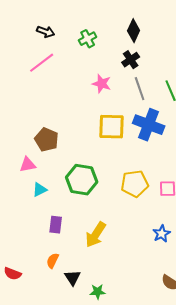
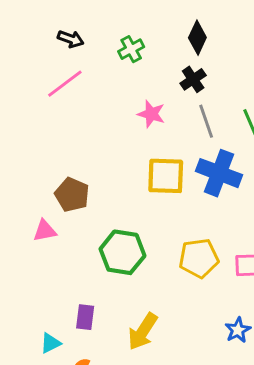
cyan triangle: (40, 190) -> (50, 343), moved

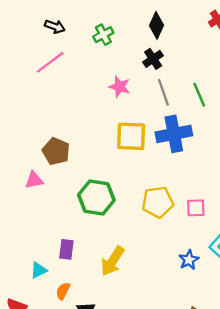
blue cross: (219, 173) -> (174, 134), turned -32

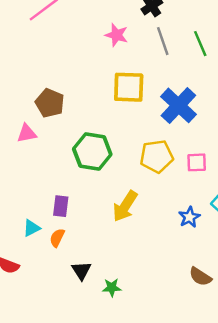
blue cross: (174, 134) -> (178, 105), moved, turned -36
yellow arrow: (113, 261) -> (125, 206), moved
orange semicircle: (63, 291) -> (57, 238), moved

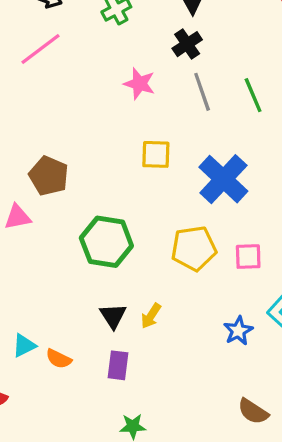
yellow square: (129, 87) -> (156, 154), size x0.7
purple rectangle: (61, 206) -> (118, 365), moved
yellow arrow: (125, 206) -> (151, 316), size x0.6
orange semicircle: (57, 238) -> (59, 359), turned -90
black triangle: (81, 271) -> (113, 316), moved

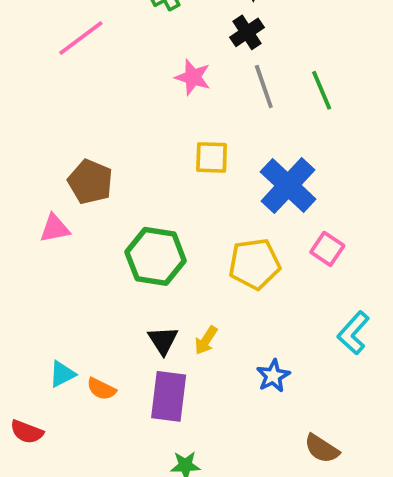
pink square: (248, 257) -> (327, 249), moved, turned 36
blue star: (238, 331) -> (273, 376), moved
purple rectangle: (118, 365) -> (169, 396), size x1.5

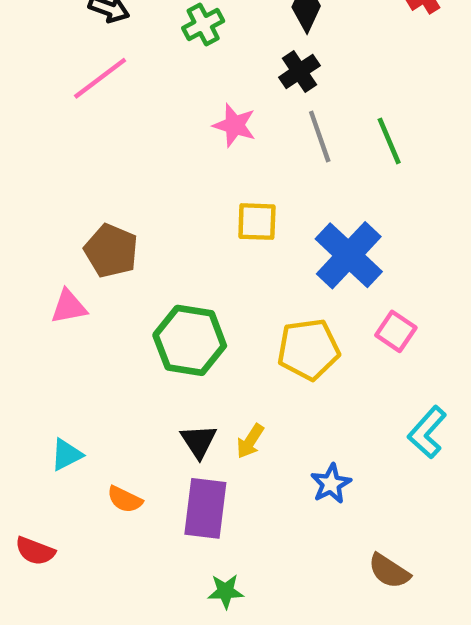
cyan triangle: (62, 374) -> (66, 455), moved

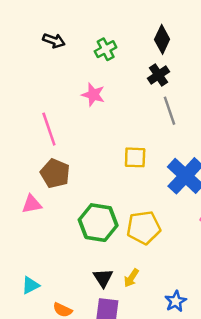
pink line: (100, 78) -> (49, 129), moved, turned -72
pink star: (234, 125) -> (93, 95), moved
yellow pentagon: (308, 349) -> (144, 227), moved

